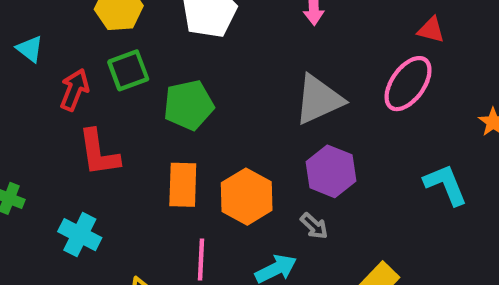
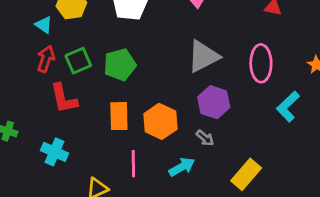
cyan triangle: (30, 49) -> (44, 25), moved
green square: (128, 70) -> (78, 61), moved
pink ellipse: (408, 84) -> (261, 63), moved, turned -33
cyan L-shape: (446, 185) -> (288, 107), turned -108

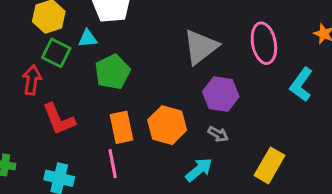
cyan triangle: (44, 25) -> (88, 38), moved, turned -30
green square: (78, 61) -> (56, 53), moved, turned -30
pink line: (133, 164) -> (113, 164), moved

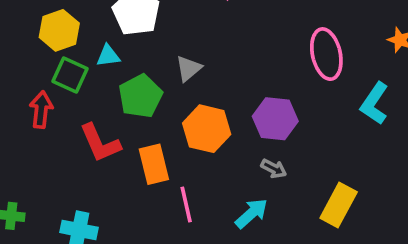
gray triangle: (201, 47) -> (189, 68), moved, size x0.6
red L-shape: (59, 119) -> (100, 143), moved
orange hexagon: (167, 125) -> (207, 129), moved
pink line: (113, 164) -> (186, 205), moved

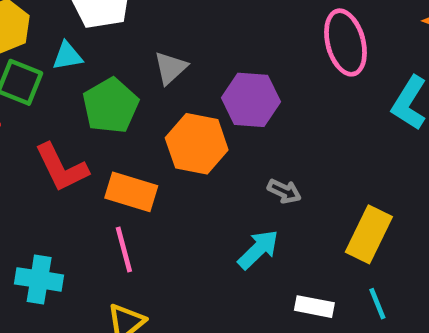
purple hexagon: (275, 119) -> (251, 100), moved
orange rectangle: (154, 164) -> (131, 192), turned -57
pink line: (186, 205) -> (124, 250), moved

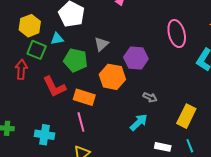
green pentagon: (111, 106) -> (76, 60), turned -30

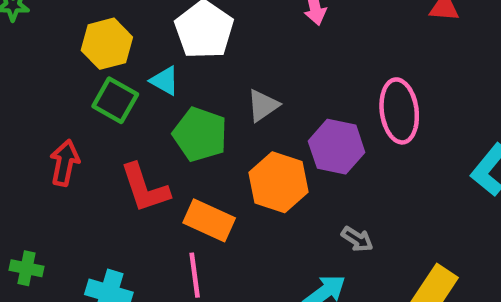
pink ellipse: (177, 34) -> (399, 111), moved
cyan triangle: (57, 39) -> (165, 81), turned 32
red arrow: (21, 69) -> (65, 163), moved

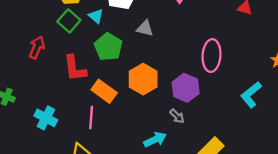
gray triangle: (263, 105) -> (145, 28), moved, turned 36
purple hexagon: (337, 147) -> (186, 88), moved

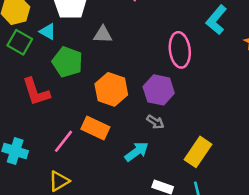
orange rectangle: (104, 91) -> (95, 128), moved
cyan L-shape: (251, 95) -> (216, 20), moved
pink line: (91, 118) -> (64, 141), turned 45

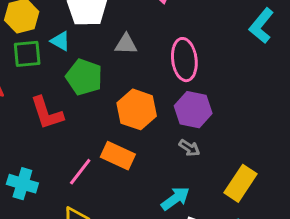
green square: (20, 42) -> (27, 54), turned -35
pink ellipse: (180, 50) -> (184, 60), moved
cyan arrow: (137, 152) -> (175, 199), moved

